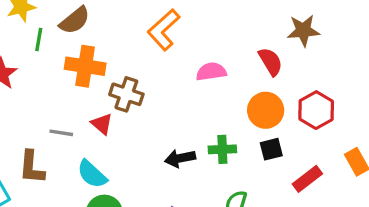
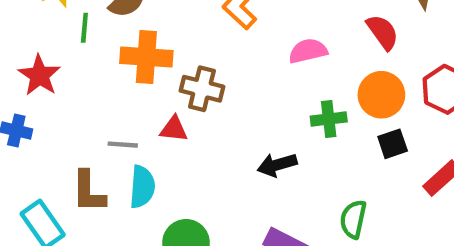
red triangle: (102, 124) -> (174, 129), turned -30
green cross: (222, 149) -> (329, 119), moved
cyan semicircle: (92, 174) -> (142, 187), moved, turned -124

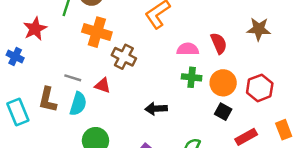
red semicircle: (383, 32) -> (219, 43), moved
green cross: (329, 119) -> (192, 77), moved
red triangle: (174, 129) -> (103, 86), moved
black square: (393, 144) -> (223, 112), turned 35

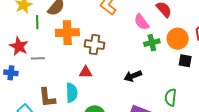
pink semicircle: (188, 49) -> (142, 22), turned -108
gray line: (73, 78) -> (38, 58), moved

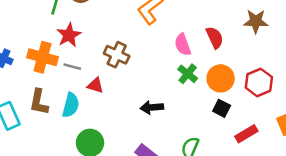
orange cross: (67, 33) -> (43, 57), moved
green cross: (152, 43) -> (188, 74), turned 35
red star: (19, 46) -> (69, 35), moved
gray line: (38, 58) -> (72, 67), moved

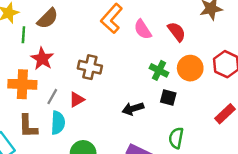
pink semicircle: (183, 45) -> (143, 29), moved
gray line: (72, 67) -> (52, 97), moved, turned -63
red triangle: (95, 85) -> (77, 100), turned -35
black square: (222, 108) -> (168, 97), moved

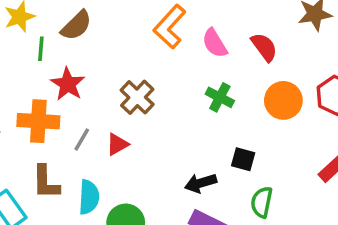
brown cross: (90, 67) -> (137, 97), turned 30
green cross: (159, 70) -> (220, 97), moved
black square: (168, 97) -> (243, 159), moved
black arrow: (133, 109) -> (201, 183), moved
cyan semicircle: (58, 123) -> (89, 197), moved

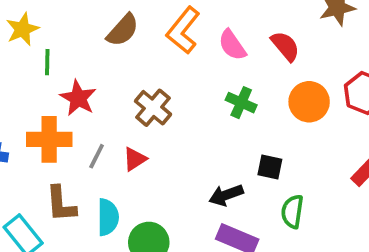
brown semicircle: (76, 25) -> (123, 30), moved

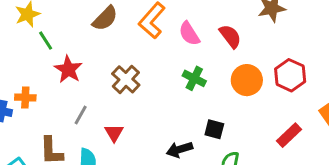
green line: (47, 62) -> (46, 41), turned -36
orange cross: (49, 139) -> (25, 98), moved, size x0.6
red triangle: (135, 159) -> (114, 133), moved, turned -30

